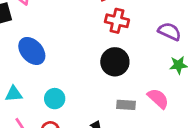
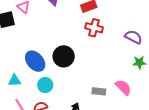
blue ellipse: (32, 51) -> (35, 61), moved
black circle: (115, 62) -> (64, 56), moved

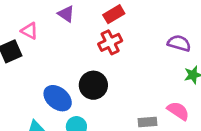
red cross: (94, 28) -> (110, 42), moved, turned -30

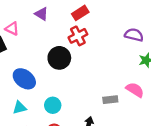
black circle: (93, 85) -> (59, 58), moved
blue ellipse: (58, 98) -> (24, 79), moved

